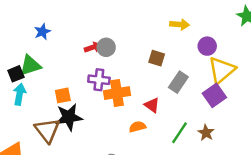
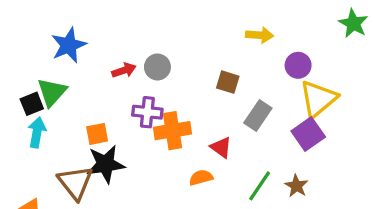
blue star: (42, 32) -> (69, 45), size x1.5
red arrow: (93, 47) -> (124, 70), moved
green triangle: (30, 65) -> (52, 92), turned -30

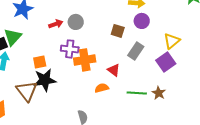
purple circle: (298, 65) -> (142, 21), moved
yellow triangle: (318, 99) -> (172, 41), size x0.7
green line: (260, 186) -> (137, 93), turned 60

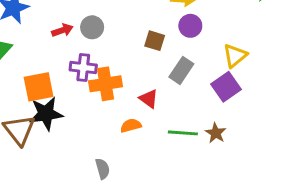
orange square: (40, 62) -> (39, 87), size x1.5

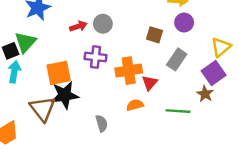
orange cross: (106, 84) -> (129, 71), moved
red triangle: (149, 99) -> (150, 83), turned 35
brown star: (216, 133) -> (205, 94), moved
gray semicircle: (103, 169) -> (102, 123), moved

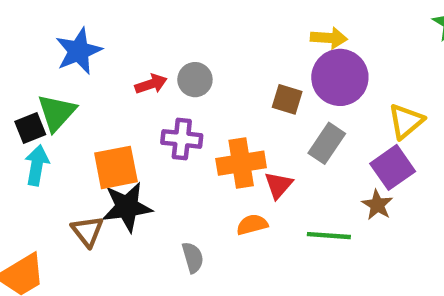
purple circle: (184, 23) -> (340, 77), size x1.6
brown triangle: (43, 109) -> (87, 231), size x0.7

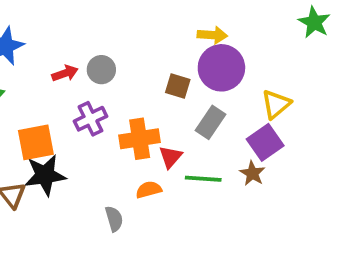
purple cross: (182, 139) -> (90, 119), turned -32
green line: (329, 236) -> (203, 179), moved
gray semicircle: (193, 258) -> (114, 219), moved

